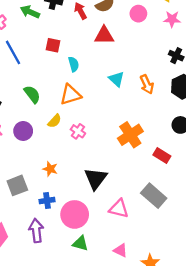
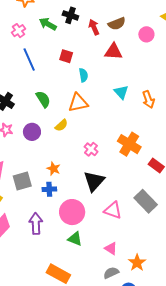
pink cross: (78, 131) -> (91, 149), moved
orange cross: (130, 135) -> (129, 144), turned -30
blue cross: (47, 201) -> (49, 189), moved

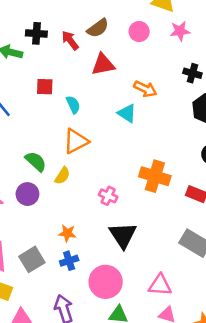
green semicircle: (43, 99) -> (36, 161), moved
orange arrow: (148, 99) -> (145, 89), moved, turned -30
pink triangle: (113, 210) -> (160, 285), moved

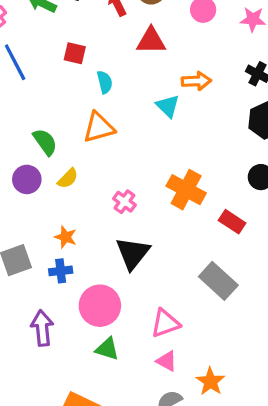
orange arrow: (145, 89) -> (196, 81), turned -40
yellow semicircle: (62, 176) -> (68, 178), moved
pink triangle: (160, 285) -> (165, 323), turned -35

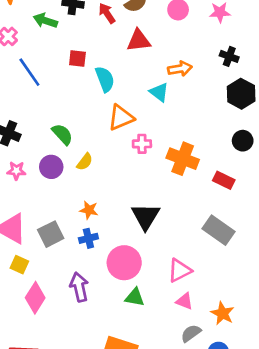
cyan semicircle: (105, 82) -> (105, 79), size x1.4
orange triangle: (99, 127) -> (121, 118), moved
pink cross: (124, 202) -> (142, 144), moved, turned -30

